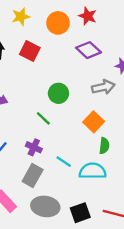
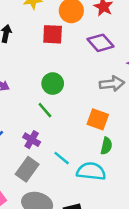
red square: (30, 51) -> (53, 34), moved, turned -30
green circle: (58, 93) -> (53, 84), moved
orange square: (94, 122) -> (98, 119), turned -30

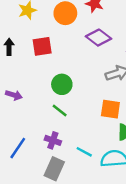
red square: (53, 34) -> (42, 46), moved

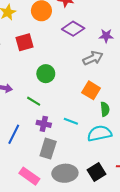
orange square: (110, 109) -> (91, 90), turned 30
green line: (60, 110) -> (34, 101), moved
cyan line: (84, 152) -> (71, 121), moved

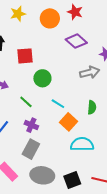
red square: (25, 42) -> (25, 56), moved
orange square: (91, 90) -> (69, 122), moved
green semicircle: (105, 109) -> (92, 107), moved
cyan line: (71, 121) -> (58, 104), moved

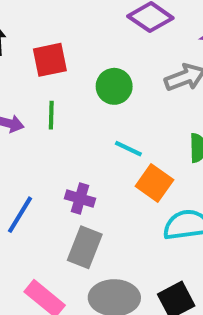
green circle: (42, 78) -> (114, 86), moved
green line: (26, 102) -> (51, 115), moved, turned 56

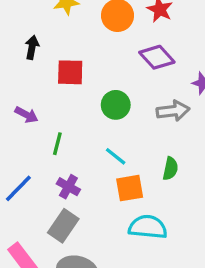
green line: (51, 115) -> (57, 144), moved
orange square: (154, 183) -> (130, 188), turned 32

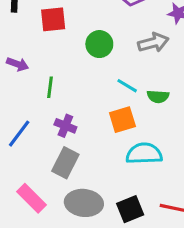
cyan line: (116, 156) -> (127, 86), moved
green semicircle: (170, 169) -> (158, 96), turned 90

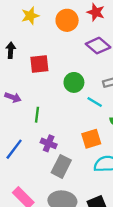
cyan line: (127, 86) -> (95, 102), moved
gray rectangle: (65, 163) -> (61, 166), moved

